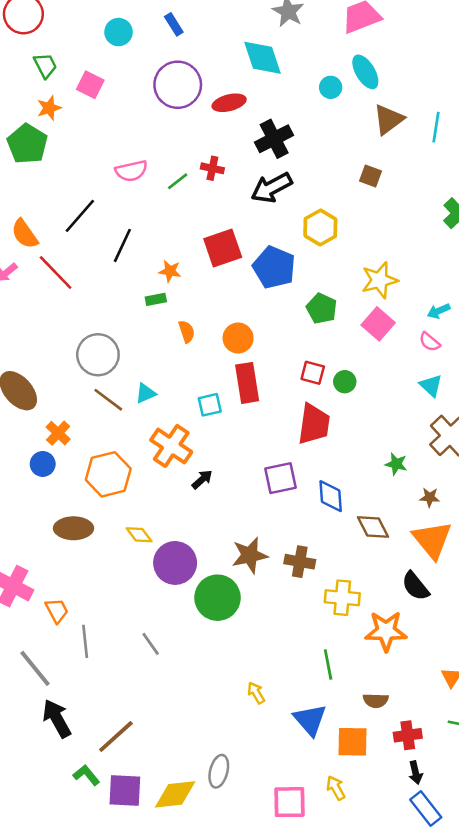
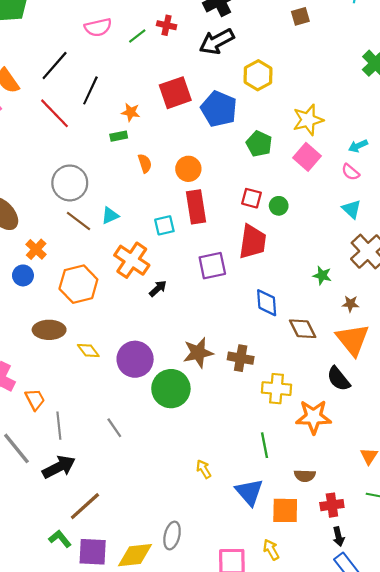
brown square: (370, 176) -> (300, 16), moved, turned -36
red line: (56, 272) -> (55, 113), moved
purple square: (280, 478) -> (212, 266), moved
yellow diamond: (139, 535) -> (88, 351), moved
black arrow: (57, 719) -> (59, 467), moved, turned 92

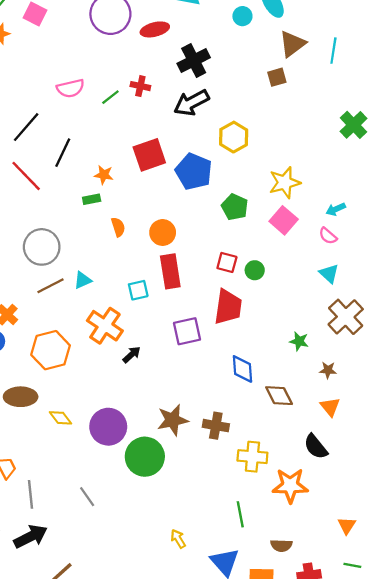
brown line: (78, 221) -> (51, 286), turned -64
orange triangle: (353, 340) -> (330, 407), size x0.6

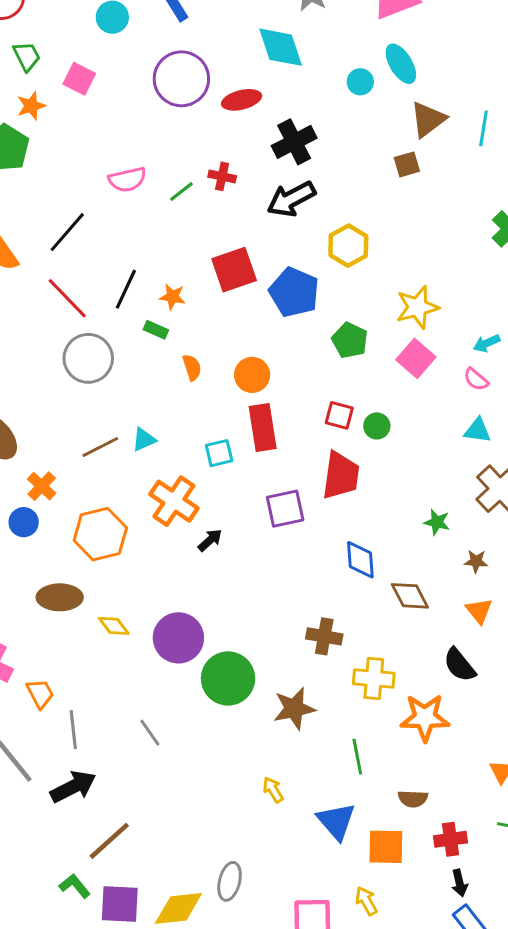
black line: (63, 153) -> (126, 289), moved
green rectangle: (92, 199) -> (156, 330), turned 35
gray circle: (42, 247) -> (88, 358), moved
cyan triangle: (329, 274) -> (478, 430), turned -35
brown star: (173, 420) -> (294, 709), moved

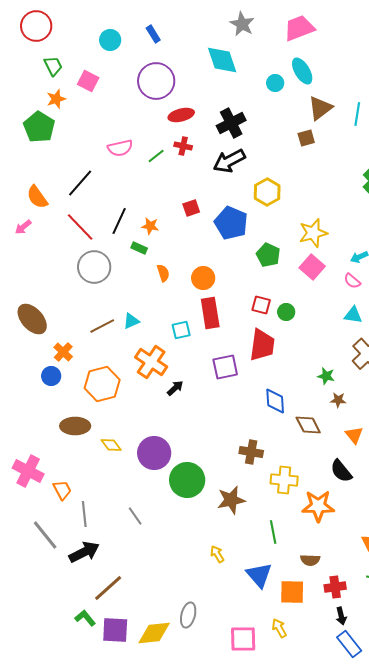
red ellipse: (242, 100) -> (181, 115), moved
red square: (234, 270) -> (191, 208), size x0.6
brown star: (476, 561) -> (338, 400), moved

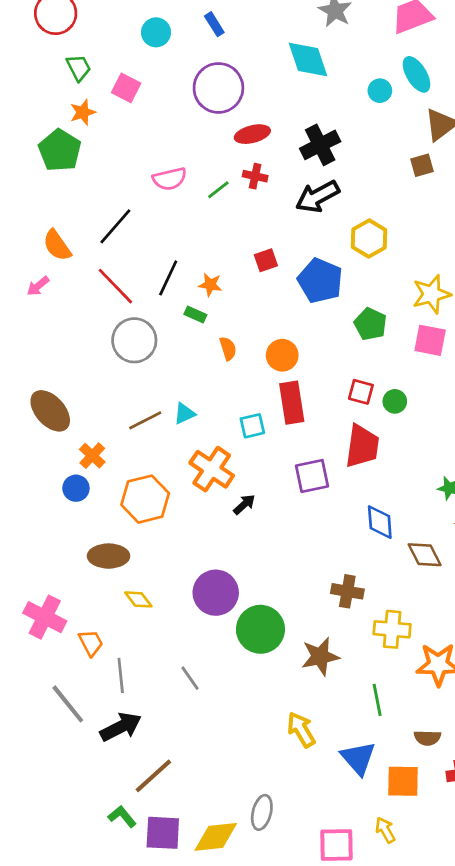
pink square: (312, 267) -> (430, 340), turned -30
yellow diamond: (111, 445) -> (138, 599), moved
yellow arrow: (217, 554) -> (301, 730), size x1.5

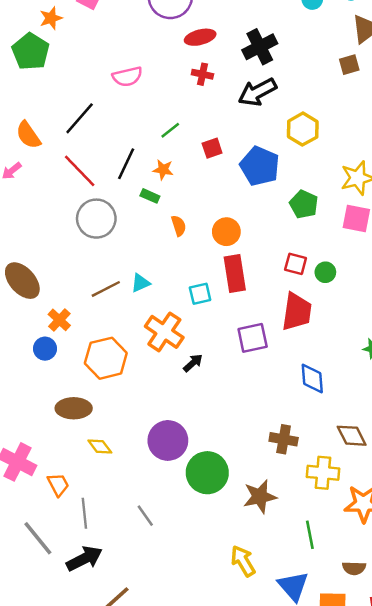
green line: (218, 190) -> (170, 130), moved
brown diamond: (425, 555) -> (352, 436), moved

